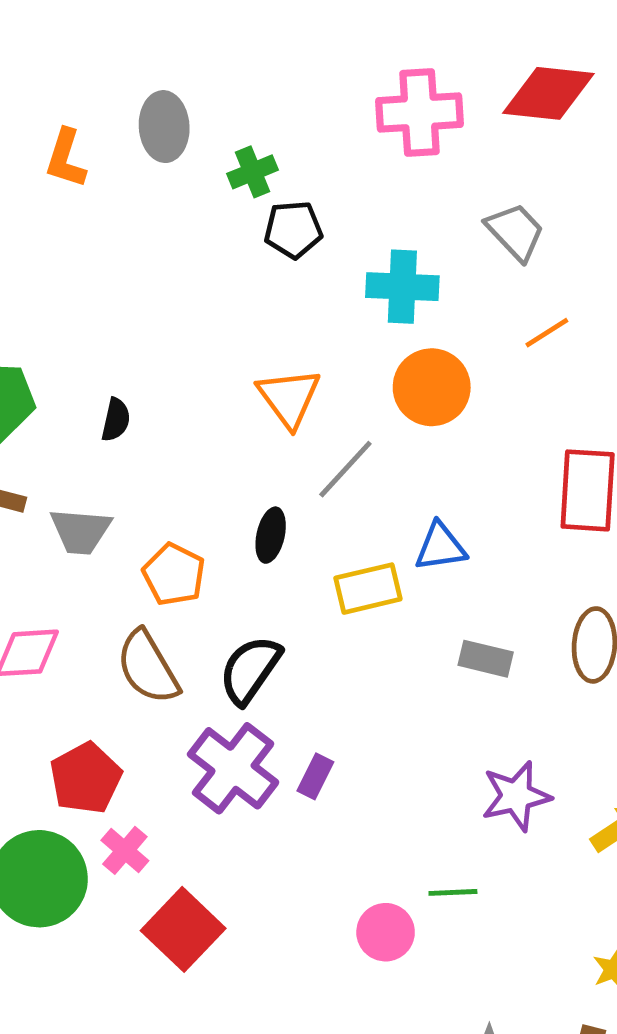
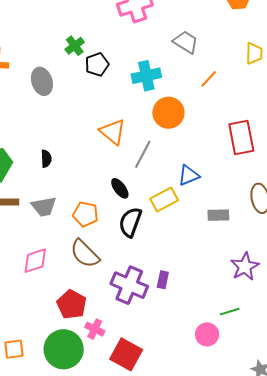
gray ellipse: (164, 127) -> (42, 81), moved
black ellipse: (271, 535) -> (120, 188), turned -35
black semicircle: (250, 670) -> (130, 222), moved

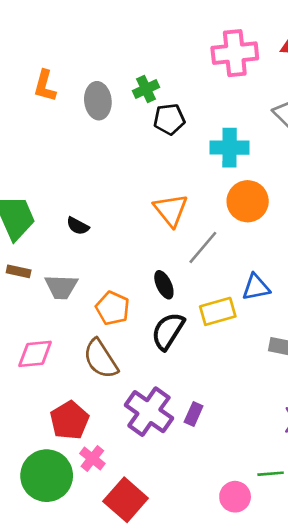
gray ellipse: (42, 81) -> (98, 101), moved
black semicircle: (46, 159) -> (78, 226), turned 108

